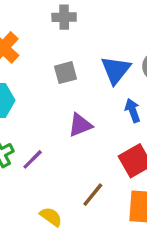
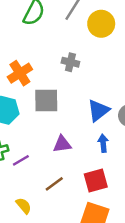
gray square: (65, 73) -> (46, 101), moved, size x1.5
brown line: (93, 195) -> (54, 184), moved

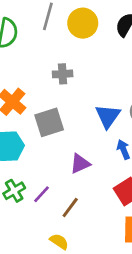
brown line: (54, 184) -> (70, 207), moved

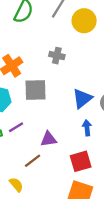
purple triangle: (80, 164) -> (49, 139), moved
purple line: (42, 194) -> (16, 127), moved

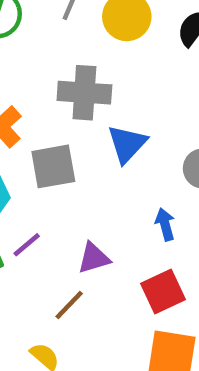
gray cross: (57, 56) -> (84, 93), size x1.6
blue triangle: (82, 98) -> (127, 144), moved

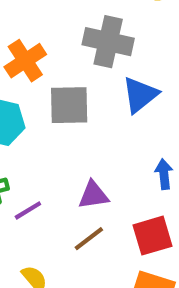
purple line: (27, 245) -> (28, 210), moved
brown line: (69, 305) -> (89, 239), moved

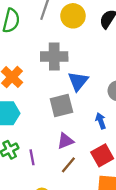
gray square: (69, 105) -> (61, 105), moved
purple line: (28, 210) -> (32, 157), turned -56

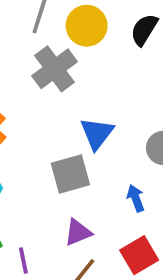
gray cross: (54, 56) -> (55, 69), moved, turned -35

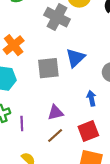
gray cross: (55, 69) -> (57, 17), turned -35
gray square: (70, 174) -> (48, 68), moved

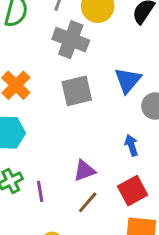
blue triangle: (75, 58) -> (128, 80), moved
gray square: (48, 68) -> (77, 91), moved

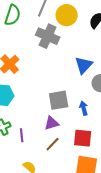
gray square: (77, 91) -> (59, 100), moved
red square: (133, 191) -> (83, 138), turned 30

